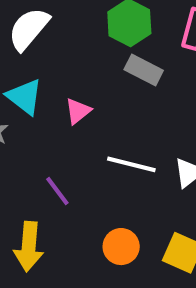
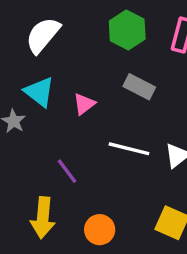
gray rectangle: (144, 70) -> (139, 87), moved
orange circle: (121, 247) -> (100, 230), moved

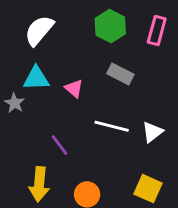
cyan triangle: (39, 92) -> (36, 78), turned -40
pink triangle: (84, 104) -> (74, 88), turned -42

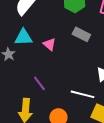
white line: (112, 126) -> (82, 94), moved

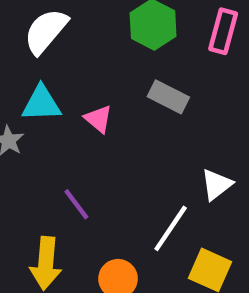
white line: (82, 94) -> (171, 228), turned -70

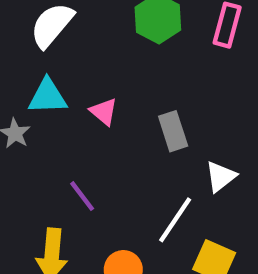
gray rectangle: (168, 97) -> (173, 131), moved, turned 45

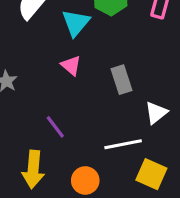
cyan triangle: (47, 97) -> (76, 23), moved, turned -48
white line: (175, 220) -> (123, 144), turned 45

